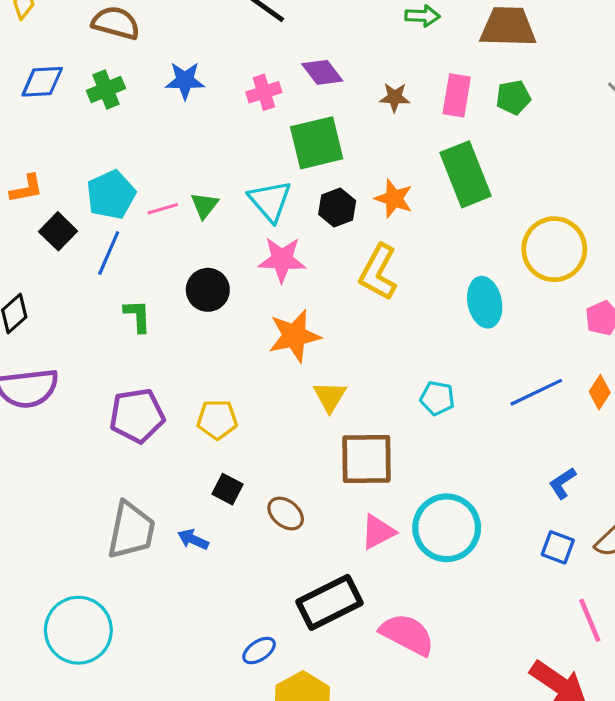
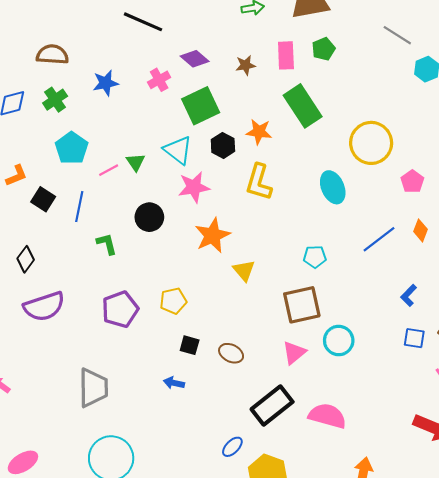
cyan pentagon: (111, 195) -> (72, 148), moved
brown square: (367, 459) -> (302, 305), moved
cyan circle: (447, 528) -> (339, 341), size x0.7
gray trapezoid: (131, 530) -> (93, 388), moved

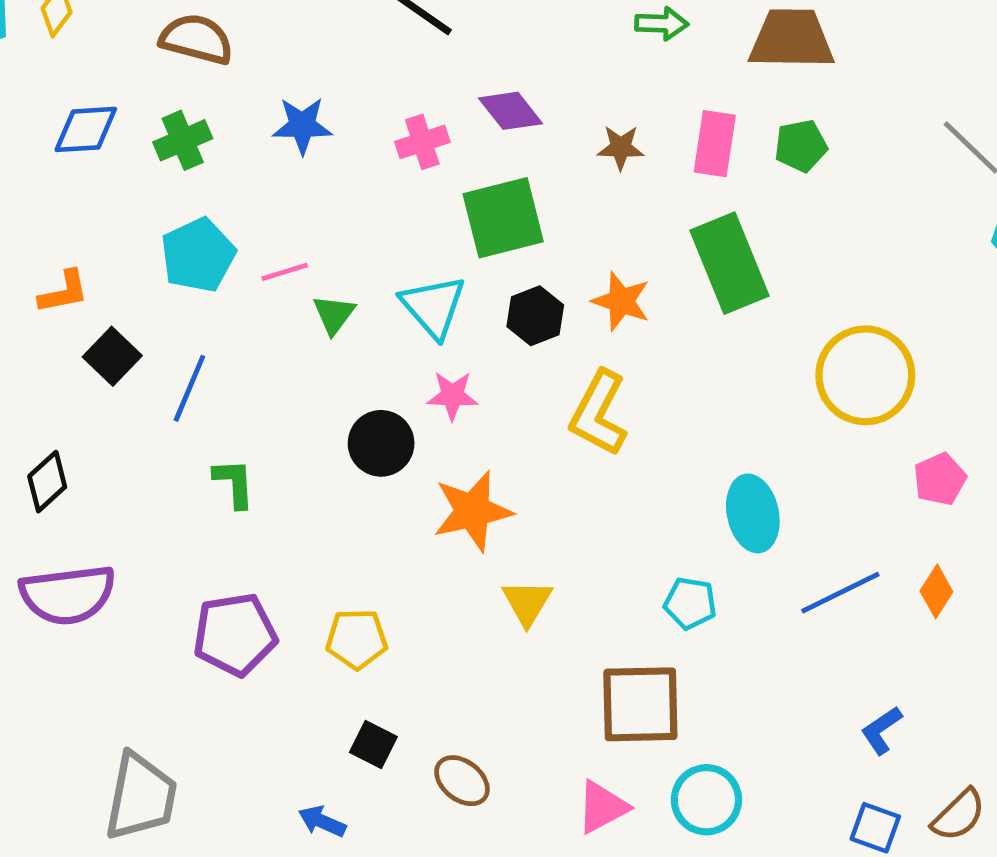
pink line: (109, 170) -> (285, 272), moved
pink star: (194, 187) -> (452, 396), size x0.7
cyan ellipse: (333, 187) -> (753, 513), moved
black circle: (149, 217) -> (381, 443), moved

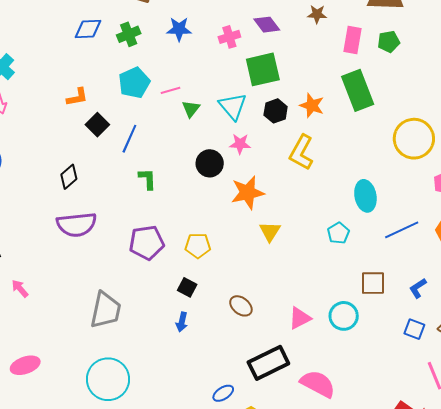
brown star: (621, 148) -> (317, 14), moved
cyan pentagon: (690, 603) -> (338, 233), turned 30
brown square: (640, 704) -> (373, 283), moved, size x0.7
black square: (373, 745) -> (187, 287), moved
blue arrow: (322, 821) -> (182, 322), turned -102

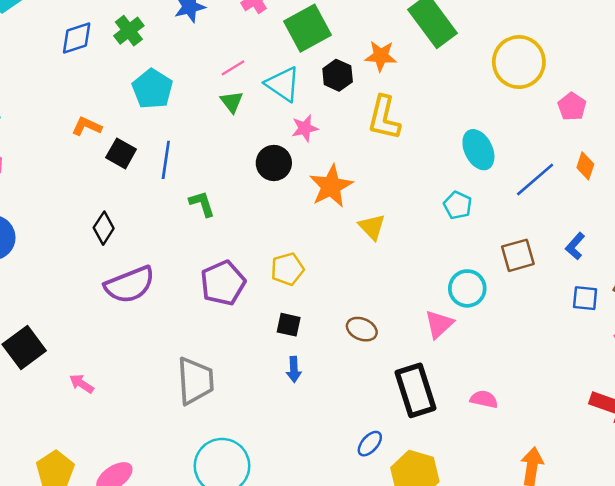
pink line: (170, 90) -> (233, 68), moved
orange L-shape: (77, 97) -> (87, 126), turned -130
cyan circle: (344, 316) -> (467, 288), moved
black rectangle: (268, 363) -> (416, 390), turned -66
pink semicircle: (318, 384) -> (484, 399), size x0.6

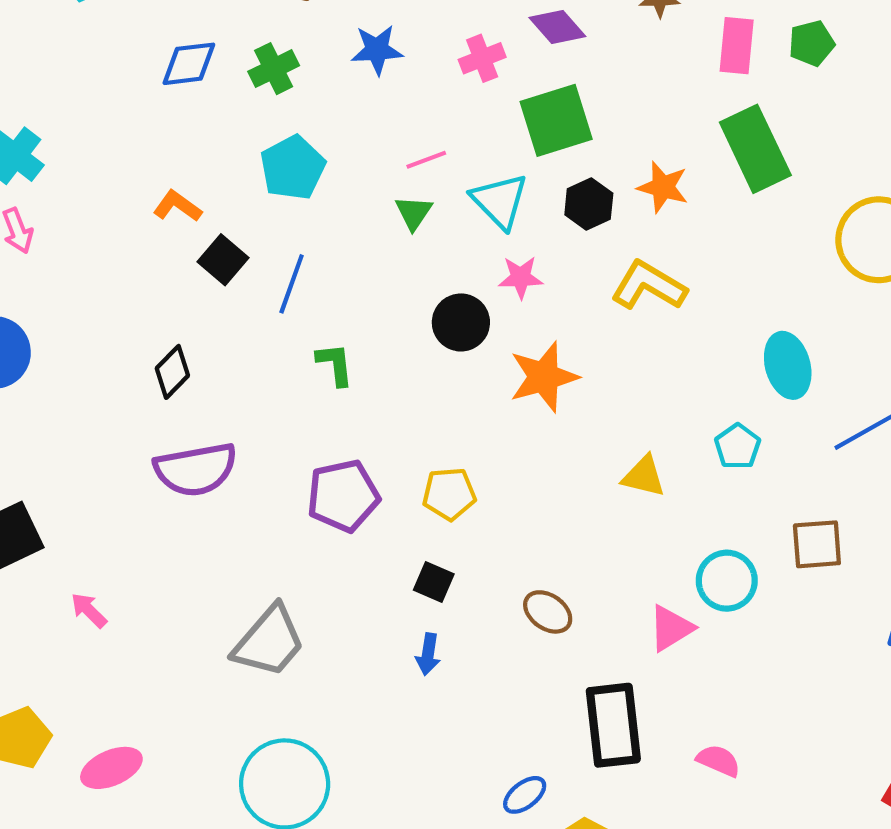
yellow L-shape: (384, 118) -> (649, 286), turned 96
yellow triangle: (372, 227) -> (644, 476), moved, turned -44
gray trapezoid: (195, 381) -> (269, 641), turned 33

